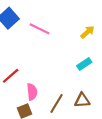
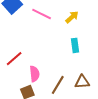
yellow arrow: (87, 32) -> (72, 17), moved
cyan rectangle: (84, 64) -> (75, 45), moved, turned -64

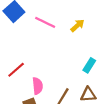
cyan rectangle: (75, 45) -> (89, 65), moved, turned 40

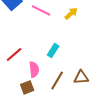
cyan rectangle: (89, 65) -> (53, 50), moved

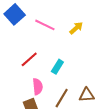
red line: (14, 54) -> (29, 59), moved

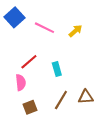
cyan rectangle: (57, 67) -> (57, 69), turned -48
pink semicircle: (38, 87) -> (21, 82), moved

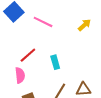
yellow arrow: (75, 31) -> (84, 25), moved

